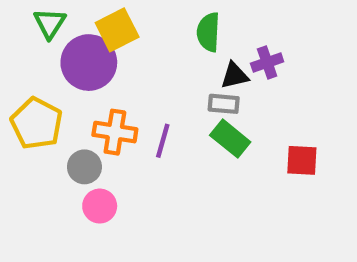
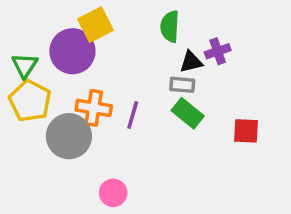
green triangle: (50, 23) -> (25, 65), moved
gray circle: (84, 167) -> (69, 136), size x1.6
pink circle: (100, 206) -> (113, 193), moved

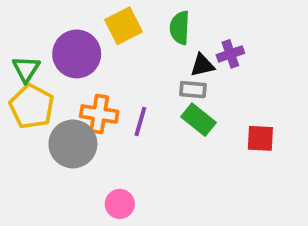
yellow square: (95, 25) -> (124, 26), moved

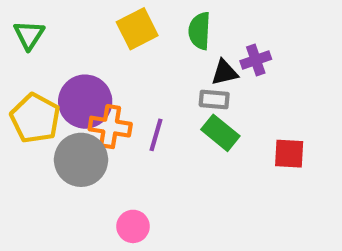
purple circle: (77, 54) -> (85, 102), moved
green triangle: (26, 69) -> (29, 35), moved

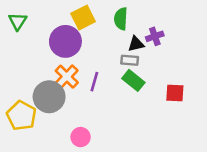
purple circle: (85, 102) -> (65, 41), moved
yellow pentagon: (35, 118) -> (21, 116), moved
orange cross: (110, 127) -> (67, 77), turned 35

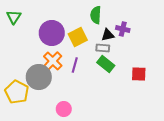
yellow square: (83, 17) -> (78, 37), moved
purple cross: (155, 36) -> (123, 29), turned 32

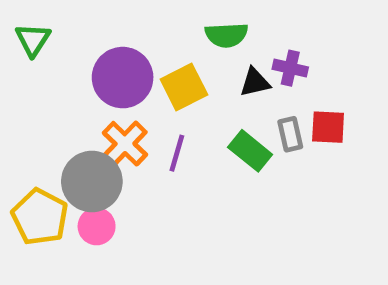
green semicircle: (96, 15) -> (226, 35), turned -96
gray rectangle: (103, 48) -> (290, 134), moved, turned 72
red square: (139, 74) -> (328, 127), moved
pink circle: (64, 109) -> (97, 226), moved

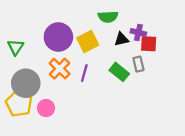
green triangle: (33, 40) -> (16, 47), moved
red square: (328, 127) -> (149, 44), moved
gray circle: (92, 181) -> (26, 83), moved

